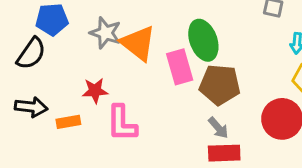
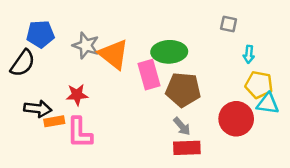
green ellipse: (203, 40) -> (169, 52), turned -72
black arrow: (31, 107) -> (38, 109), moved
pink L-shape: (122, 123) -> (79, 133), moved

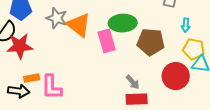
brown pentagon: (183, 90) -> (151, 42), moved
red star: (77, 95) -> (20, 46), moved, size x1.5
black arrow: (38, 109) -> (19, 91), moved

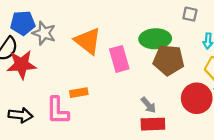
gray star: (57, 18) -> (44, 33), moved
green ellipse: (123, 23) -> (155, 39), moved
orange rectangle: (32, 78) -> (79, 93), moved

